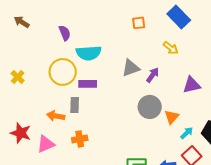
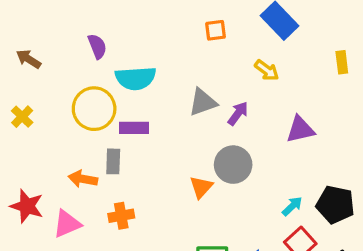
brown arrow: (22, 22) -> (29, 59), moved
orange triangle: (172, 117) -> (201, 187), moved

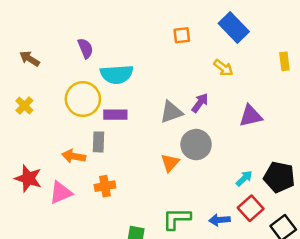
gray triangle: (203, 102) -> (171, 112), moved

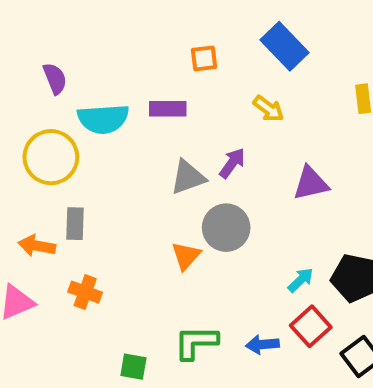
purple rectangle: (115, 115) -> (168, 109), moved
orange cross: (105, 186) -> (85, 292), turned 30

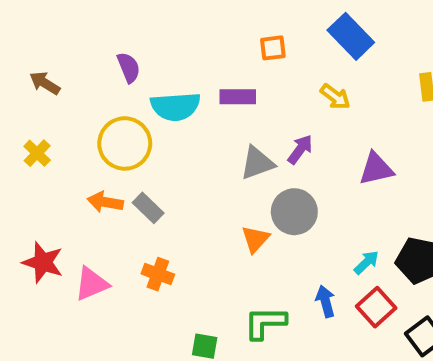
gray rectangle: (75, 224) -> (148, 208), turned -48
orange arrow: (37, 246) -> (105, 202), moved
blue arrow: (262, 344) -> (325, 301), moved, turned 80

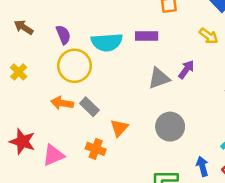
purple semicircle: (129, 67) -> (63, 35), moved
gray circle: (294, 212) -> (170, 127), moved
orange triangle: (255, 239) -> (119, 128), moved

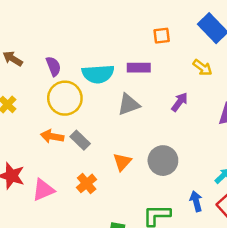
gray triangle: (159, 78) -> (129, 104), moved
orange triangle: (119, 128) -> (122, 162), moved
orange cross: (96, 149) -> (87, 183), turned 30

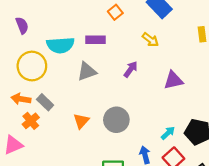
orange square: (162, 36) -> (115, 12), turned -32
purple semicircle: (53, 66) -> (22, 25), moved
orange cross: (87, 183) -> (31, 121), moved

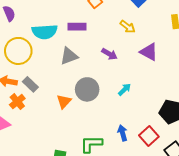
purple arrow: (131, 69) -> (109, 54), turned 84
purple triangle: (173, 80) -> (149, 52), moved, turned 42
gray circle: (116, 120) -> (87, 89), moved
cyan arrow: (168, 133) -> (125, 89), moved

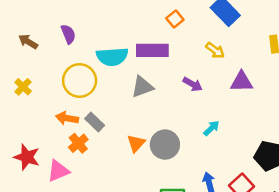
purple rectangle: (77, 27) -> (152, 50), size x1.4
purple triangle: (149, 52) -> (242, 82), turned -30
gray circle: (87, 89) -> (165, 145), moved

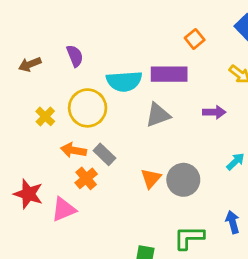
brown arrow: (28, 42) -> (30, 64), turned -54
purple arrow: (193, 84) -> (214, 112), turned -30
yellow cross: (23, 87) -> (45, 116), moved

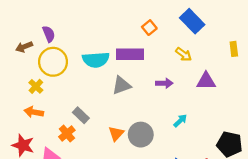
purple semicircle: (75, 56) -> (49, 34), moved
yellow circle: (88, 108) -> (53, 62), moved
orange arrow: (73, 150) -> (34, 112), moved

